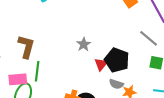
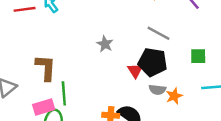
gray line: (149, 38) -> (159, 33), moved
gray star: (84, 44) -> (105, 44), moved

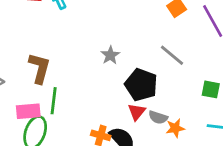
black pentagon: (153, 62) -> (141, 85), moved
red triangle: (135, 71) -> (137, 112), moved

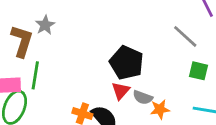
gray star: (110, 55) -> (45, 25), moved
gray line: (172, 55) -> (185, 36), moved

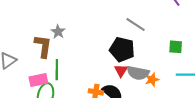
gray line: (185, 36) -> (136, 25), moved
gray semicircle: (143, 97) -> (138, 73), size x1.5

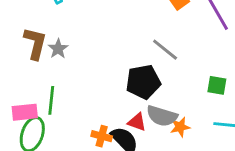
brown L-shape: (43, 46) -> (35, 43), moved
black pentagon: (122, 49) -> (143, 82), turned -30
red triangle: (121, 71) -> (137, 122), moved, turned -48

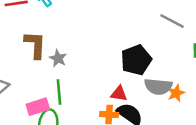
gray star: (58, 49) -> (58, 58), moved
gray line: (165, 50) -> (172, 21), moved
red triangle: (137, 122) -> (119, 94), moved

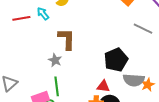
brown L-shape: (35, 45) -> (67, 39), moved

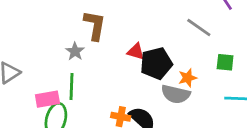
orange star: (148, 85) -> (188, 78), moved
red triangle: (103, 86) -> (136, 52), moved

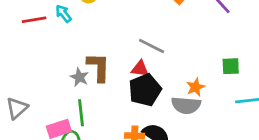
brown L-shape: (95, 25) -> (98, 67), moved
gray line: (199, 28) -> (152, 46), moved
black pentagon: (156, 63) -> (145, 90), moved

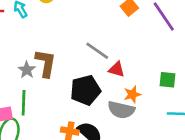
red triangle: (140, 69) -> (117, 69), moved

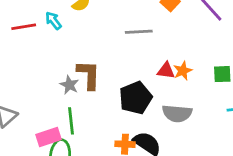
gray line: (97, 51) -> (139, 32), moved, turned -30
orange star: (132, 94) -> (183, 71), moved

